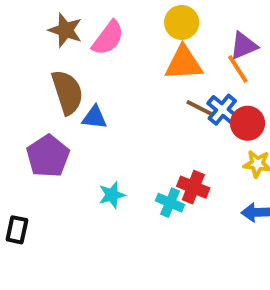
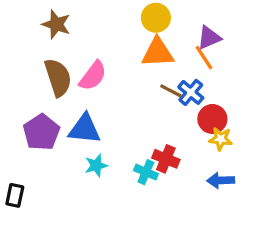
pink semicircle: (108, 38) -> (93, 76), moved
blue triangle: (94, 117) -> (85, 129), moved, size x1.5
red circle: (248, 123) -> (212, 119), moved

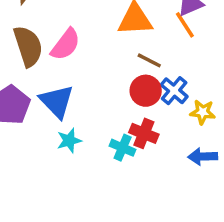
blue cross: (191, 92) -> (174, 91), moved
red circle: (212, 119) -> (146, 91), moved
blue triangle: (85, 129) -> (57, 101), turned 40

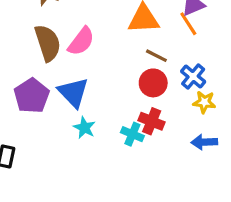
blue cross: (174, 91) -> (193, 77), moved
cyan star: (69, 141) -> (84, 128), turned -30

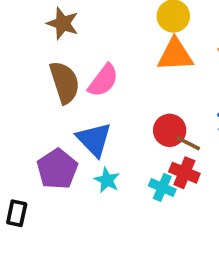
brown line: (156, 56) -> (188, 143), moved
red circle: (153, 83) -> (170, 130), moved
purple pentagon: (32, 96) -> (57, 169), moved

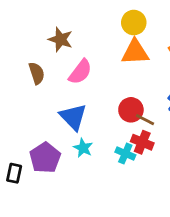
brown star: (63, 23) -> (61, 39), moved
brown semicircle: (65, 82) -> (37, 73), moved, size x0.7
purple pentagon: (57, 169) -> (45, 158), moved

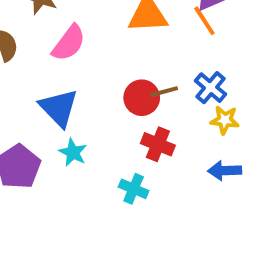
brown line: (145, 120) -> (164, 92), moved, turned -42
cyan cross: (125, 153) -> (134, 189), moved

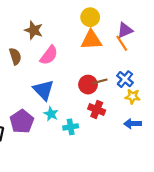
cyan cross: (134, 189) -> (71, 127), moved, turned -32

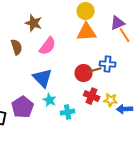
orange line: (122, 43) -> (125, 35), moved
blue cross: (125, 79) -> (108, 64), moved, turned -35
yellow star: (133, 96) -> (111, 100), moved

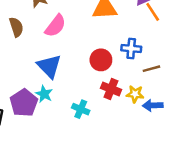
brown line: (95, 70) -> (151, 69), moved
cyan star: (50, 100) -> (44, 94), moved
cyan cross: (68, 112) -> (81, 109), turned 32

